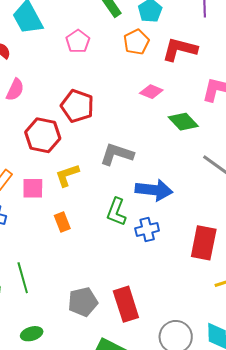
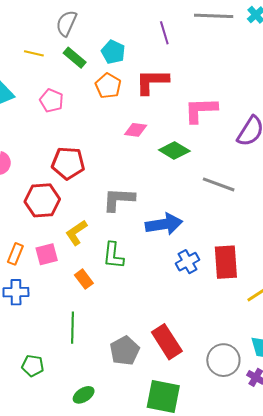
green L-shape: (116, 212) -> (113, 255), moved
blue cross: (147, 229) -> (188, 262), moved
green line: (23, 278) -> (73, 328), moved, turned 32

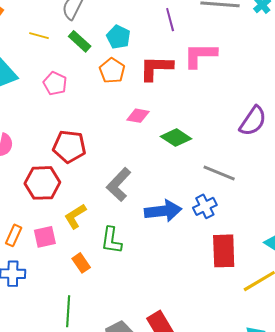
pink L-shape: (201, 110) -> (200, 55), moved
gray L-shape: (119, 199) -> (119, 184), turned -52
blue cross: (188, 262) -> (205, 206), moved

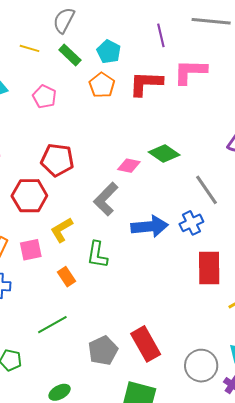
pink diamond: (138, 116) -> (129, 166), moved
gray line: (219, 173) -> (206, 190), turned 32
green line: (68, 311) -> (52, 325), turned 56

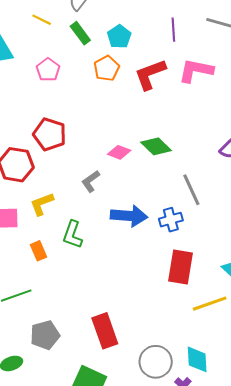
red L-shape: (146, 83) -> (150, 74), turned -33
gray L-shape: (106, 199) -> (91, 181), size x0.7
gray pentagon: (103, 351) -> (45, 335), moved

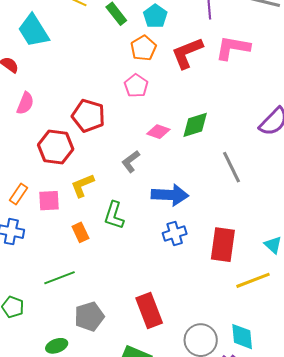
pink pentagon: (48, 70) -> (136, 86), moved
green diamond: (156, 146) -> (195, 125), turned -60
blue cross: (171, 220) -> (175, 233), moved

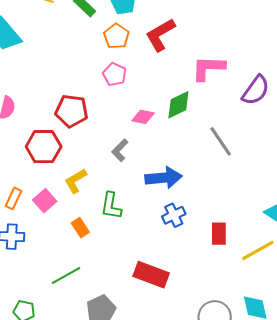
pink L-shape: (233, 48) -> (208, 68), moved
pink square: (49, 201) -> (45, 201), turned -30
red rectangle: (223, 245) -> (219, 234), moved, size x0.7
red rectangle: (149, 311) -> (151, 275), moved, turned -40

